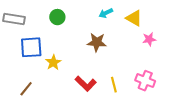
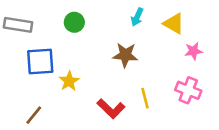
cyan arrow: (106, 13) -> (137, 17), turned -40
pink cross: (145, 81) -> (188, 90), moved
yellow line: (114, 85) -> (145, 98), moved

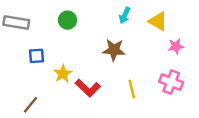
blue square: (40, 62) -> (37, 56), size x0.6
red L-shape: (111, 109) -> (88, 88), moved

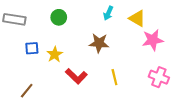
pink star: (176, 46) -> (153, 40), size x1.5
yellow star: (63, 74) -> (55, 54), moved
pink cross: (171, 82) -> (159, 77), moved

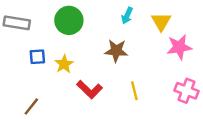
green circle: (59, 17) -> (69, 20), size x1.5
yellow triangle: (137, 18) -> (161, 22), turned 30

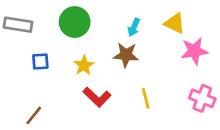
cyan arrow: (127, 16) -> (134, 27), moved
yellow triangle: (161, 22) -> (175, 23), turned -35
yellow star: (64, 64) -> (84, 65), moved

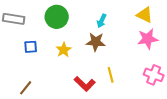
yellow triangle: (175, 23) -> (145, 15), moved
red L-shape: (97, 97) -> (85, 84), moved

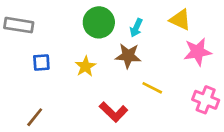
yellow triangle: (145, 15) -> (180, 20), moved
green circle: (57, 17) -> (99, 22), moved
yellow line: (111, 75) -> (152, 88), moved, turned -49

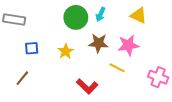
cyan arrow: (136, 28) -> (101, 14), moved
pink star: (198, 52) -> (128, 45), moved
brown line: (35, 117) -> (22, 78), moved

